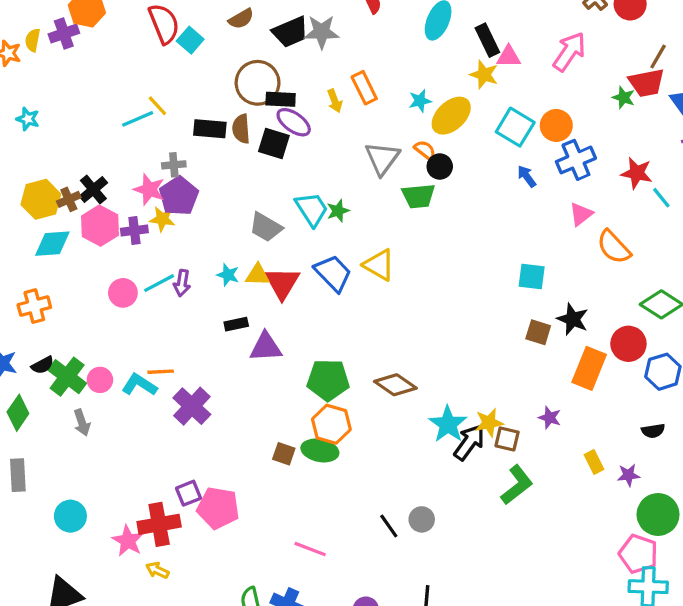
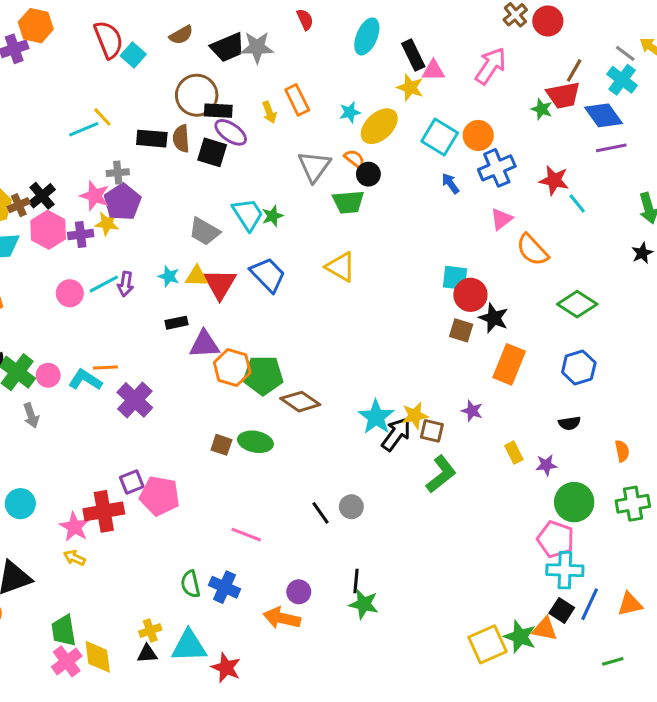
yellow triangle: (379, 265) -> (341, 267), moved
red circle: (628, 344) -> (470, 295), moved
brown diamond: (395, 385) -> (300, 402), moved
orange hexagon: (331, 424) -> (232, 368), moved
yellow arrow: (157, 570) -> (74, 558), moved

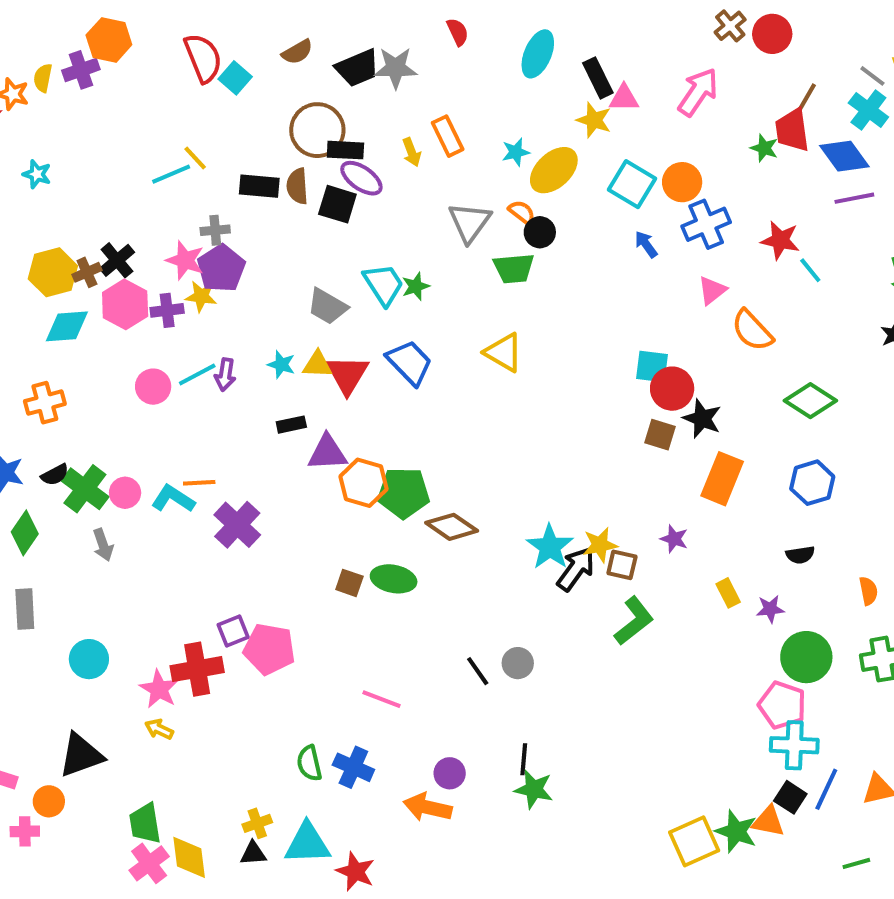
red trapezoid: (563, 95) -> (792, 130), turned 93

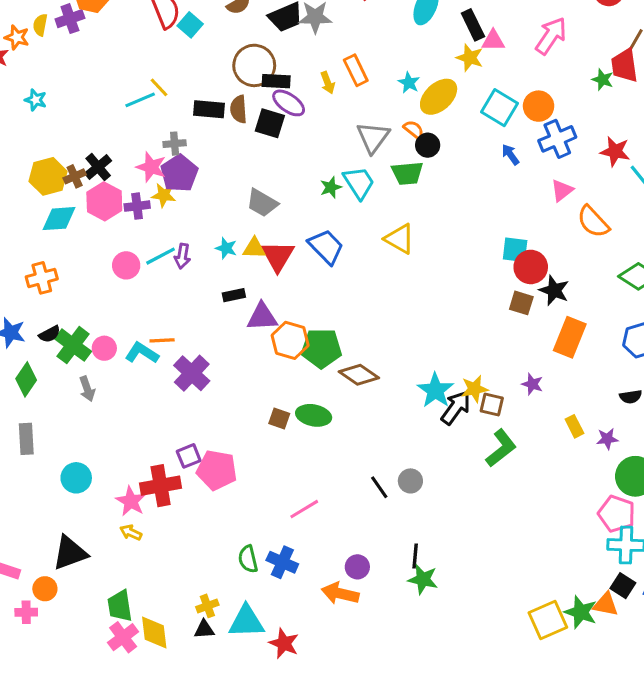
cyan star: (516, 152) -> (409, 83), turned -30
cyan trapezoid: (383, 284) -> (359, 183), moved
pink line: (381, 699) -> (304, 509), turned -52

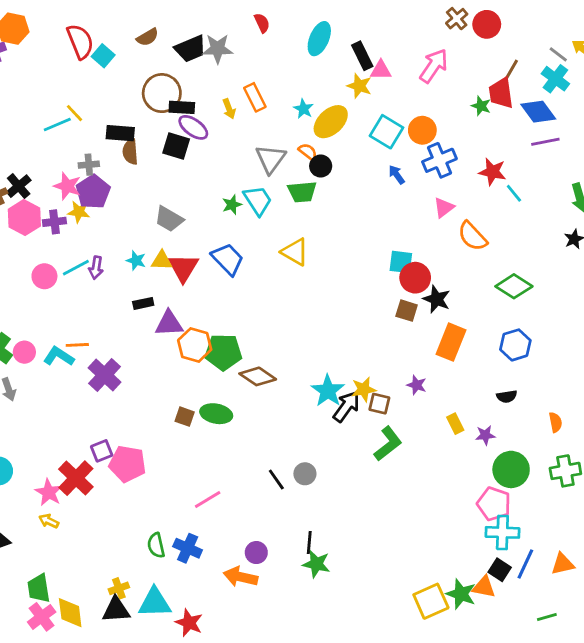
brown semicircle: (239, 109) -> (130, 152), moved
red cross: (161, 486) -> (76, 478), turned -36
black triangle: (204, 629) -> (116, 610), size x1.5

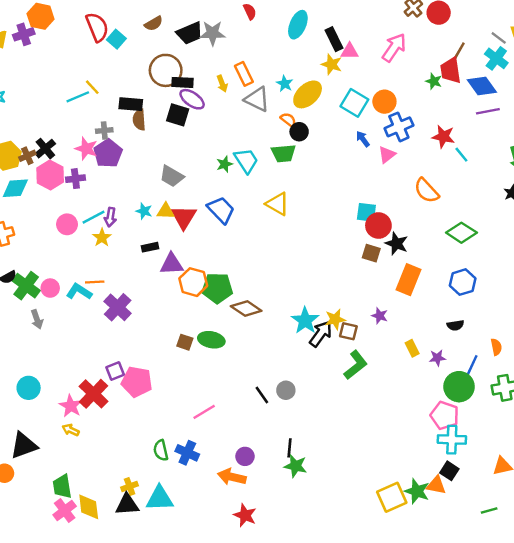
gray triangle: (271, 159) -> (257, 99), moved, turned -40
pink triangle: (444, 208) -> (387, 155), moved
yellow star: (79, 212) -> (102, 238), moved, turned 30
blue line: (525, 564) -> (471, 367), moved
red star: (189, 623) -> (245, 515), moved

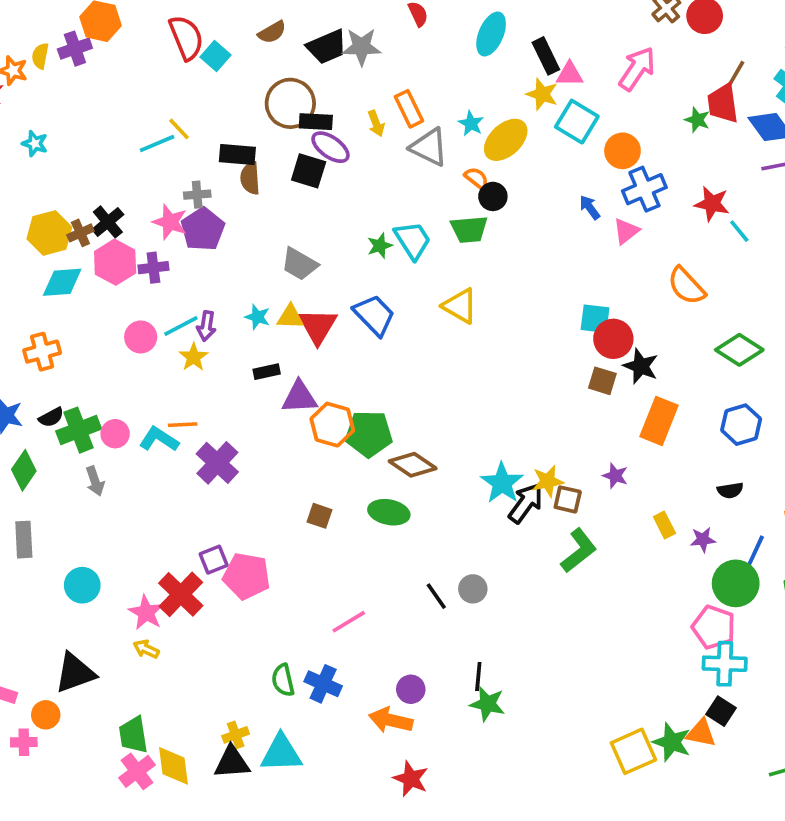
cyan square: (354, 103) -> (577, 122), moved
green cross: (26, 286) -> (79, 430), turned 32
green ellipse: (211, 340) -> (389, 512), moved

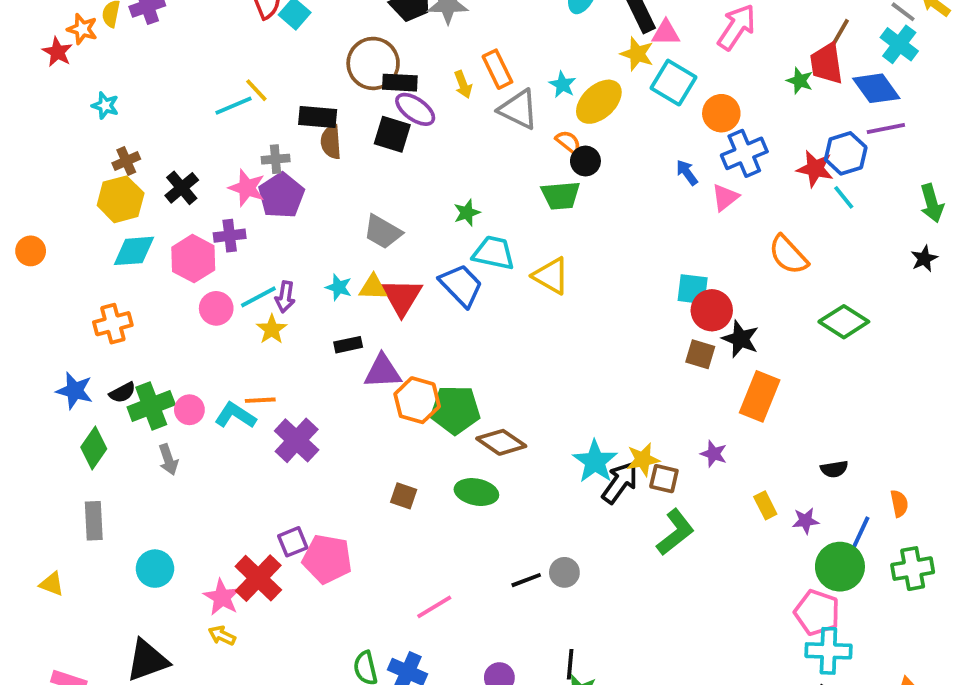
brown cross: (80, 233) -> (126, 161), moved
cyan trapezoid: (413, 240) -> (494, 253), moved, turned -45
pink hexagon: (115, 262) -> (193, 259), moved
blue hexagon: (741, 425) -> (846, 153), moved
black line: (436, 596) -> (526, 580), turned -76

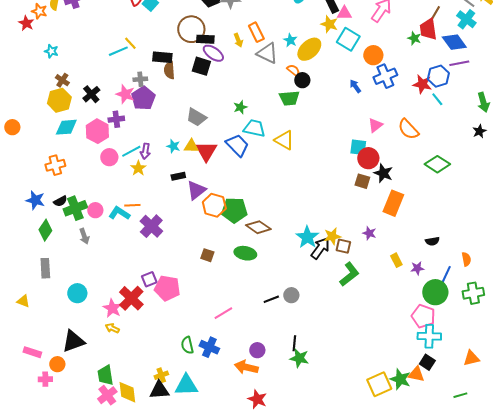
brown cross: (126, 161) -> (62, 80), turned -32
pink triangle: (725, 197) -> (375, 125), moved
purple triangle: (383, 371) -> (196, 190), turned -35

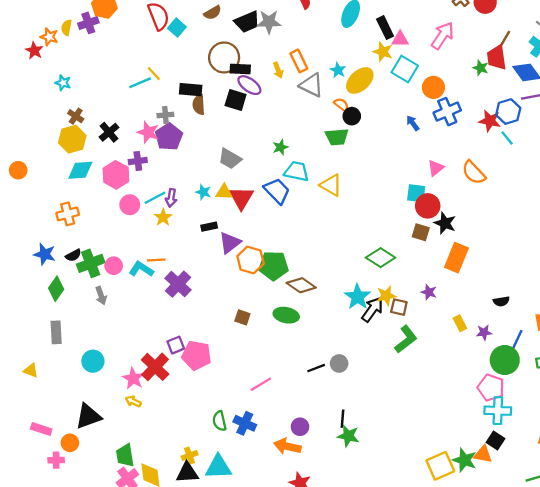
green diamond: (437, 164) -> (381, 258), moved

